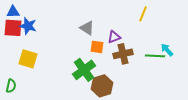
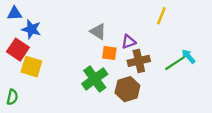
red square: (13, 28) -> (18, 50), moved, turned 30
green line: (155, 56) -> (175, 63), turned -36
brown hexagon: (102, 86) -> (127, 89), moved

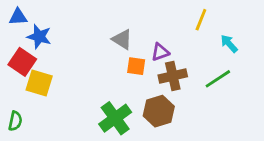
cyan arrow: (188, 56) -> (229, 44), moved
green cross: (95, 79) -> (115, 118), moved

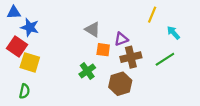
green cross: (115, 118) -> (87, 71), moved, size x0.7
green semicircle: (15, 121) -> (24, 91), moved

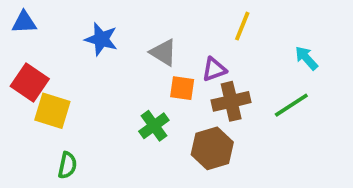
yellow line: (152, 15) -> (242, 26), moved
blue star: (30, 27) -> (101, 39), moved
green semicircle: (24, 91) -> (67, 165), moved

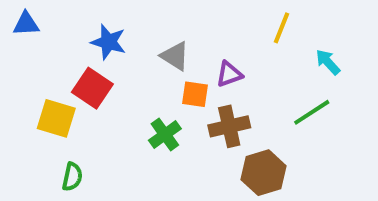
yellow line: (242, 26) -> (282, 28), moved
red square: (30, 83) -> (92, 88), moved
brown cross: (231, 101) -> (229, 126), moved
brown hexagon: (212, 148) -> (263, 173), moved

